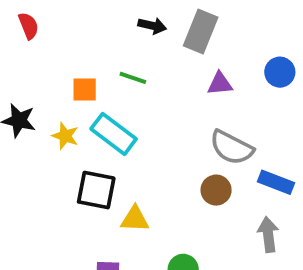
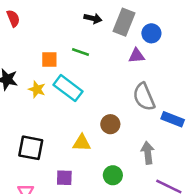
blue circle: (280, 72) -> (151, 33), moved
gray semicircle: (232, 148) -> (144, 97), turned 40
black square: (96, 190) -> (31, 148), moved
brown circle: (216, 190) -> (110, 124), moved
gray arrow: (268, 235) -> (148, 153), moved

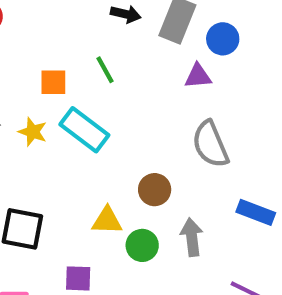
green line: (80, 52) -> (105, 70), turned 42
blue rectangle: (173, 119) -> (256, 212), moved
gray arrow: (148, 153) -> (192, 237), moved
green circle: (113, 175) -> (142, 245), moved

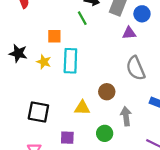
green line: (105, 70) -> (82, 18), moved
cyan rectangle: (84, 130) -> (70, 61), turned 55
green circle: (142, 245) -> (105, 133), moved

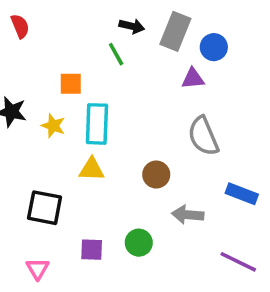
yellow triangle: (82, 108) -> (92, 169), moved
gray arrow: (126, 116) -> (188, 215), turned -78
green circle: (105, 133) -> (139, 243), moved

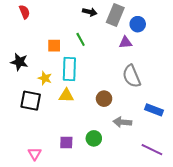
green line: (116, 54) -> (81, 39), moved
yellow star: (53, 126) -> (45, 78), moved
black square: (45, 208) -> (31, 101), moved

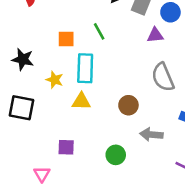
black square: (31, 101) -> (21, 108), moved
purple square: (66, 142) -> (66, 147), moved

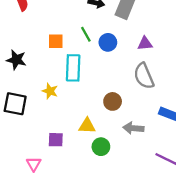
blue circle: (170, 12) -> (108, 42), moved
purple triangle: (155, 35) -> (145, 44), moved
yellow star: (55, 80) -> (50, 91), moved
yellow triangle: (81, 101) -> (87, 126), moved

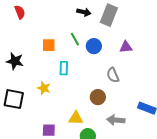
cyan rectangle: (73, 68) -> (64, 68), size x0.6
gray semicircle: (144, 76) -> (113, 75), moved, size x0.7

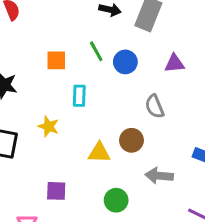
yellow triangle: (76, 118) -> (99, 153), moved

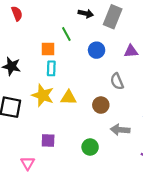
green line: (96, 51) -> (66, 34), moved
cyan rectangle: (79, 96) -> (51, 68), moved
yellow star: (49, 126) -> (43, 95), size x1.5
yellow triangle: (99, 153) -> (69, 97), moved

